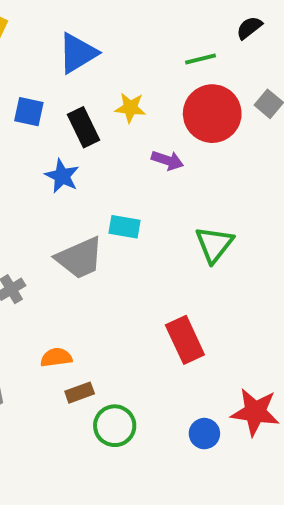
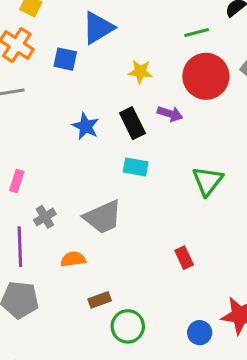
blue square: (29, 112) -> (65, 59), moved
black rectangle: (83, 127) -> (132, 123), moved
gray trapezoid: (80, 258) -> (103, 217), moved
red rectangle: (185, 340) -> (184, 258), size x0.6
orange semicircle: (56, 357) -> (73, 259), moved

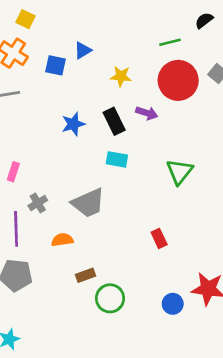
blue triangle: (98, 28) -> (83, 50), moved, size x0.6
blue star: (86, 126) -> (73, 124), turned 30

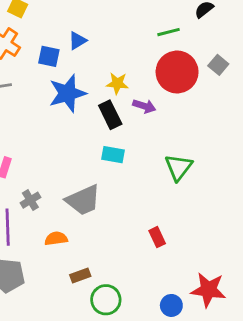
yellow star: (121, 76) -> (117, 83), moved
blue star: (73, 124) -> (67, 93), moved, size x1.5

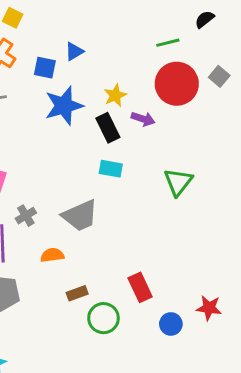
yellow star: (117, 83) -> (115, 95), turned -30
red rectangle: (157, 237) -> (140, 287), moved, size x1.4
red star: (208, 290) -> (209, 308), size x0.7

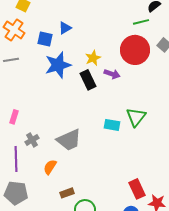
green line: (168, 43) -> (141, 22), moved
cyan rectangle: (111, 169) -> (112, 125), moved
orange semicircle: (52, 255) -> (50, 167), turned -49
red rectangle: (140, 287) -> (137, 189), moved

